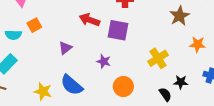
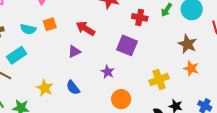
brown star: (179, 16) -> (187, 44), turned -30
red arrow: (89, 20) -> (85, 28), moved
orange star: (197, 44) -> (191, 68), moved
blue semicircle: (72, 85) -> (73, 88), size x0.7

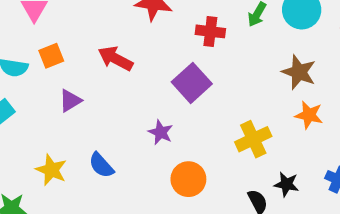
purple square: (127, 45) -> (192, 83), turned 30
purple triangle: (74, 52) -> (70, 101), moved

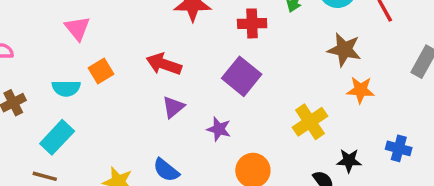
purple triangle: (70, 101) -> (173, 107), moved

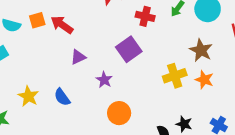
red arrow: (164, 64) -> (62, 25), moved
yellow cross: (310, 122) -> (175, 76), moved

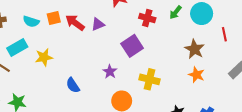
purple triangle: (78, 57) -> (98, 24), moved
yellow cross: (175, 76) -> (149, 79), moved, turned 30
yellow star: (28, 96) -> (44, 57), moved, turned 30

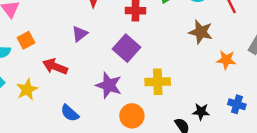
red arrow: (75, 23) -> (55, 67), moved
purple star: (110, 72) -> (109, 85), size x1.5
orange star: (197, 75) -> (226, 60), moved

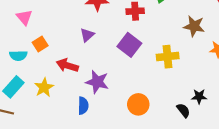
yellow cross: (158, 82) -> (168, 57), moved
purple star: (109, 85) -> (97, 82), moved
blue semicircle: (70, 113) -> (83, 106), turned -126

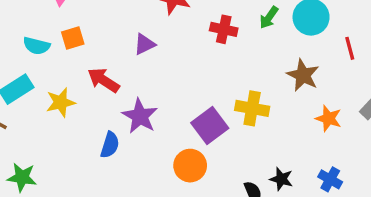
purple square: (129, 45) -> (210, 126), moved

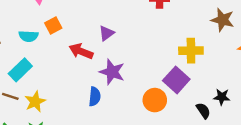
purple triangle: (145, 44) -> (106, 33), moved
yellow star: (61, 102) -> (35, 102), moved
purple square: (210, 126) -> (176, 80), moved

